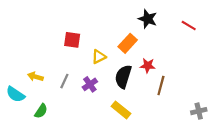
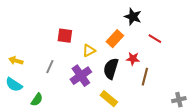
red line: (189, 26) -> (155, 39), moved
yellow arrow: (35, 77) -> (16, 61), moved
gray line: (64, 81) -> (50, 67), moved
purple cross: (90, 84) -> (81, 76), size x1.5

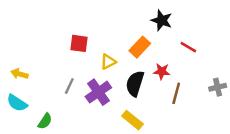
gray line: (50, 67) -> (69, 86), moved
gray cross: (179, 100) -> (218, 87), moved

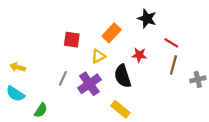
orange rectangle: (140, 47) -> (112, 33), moved
red star: (162, 71) -> (139, 55), moved
black semicircle: (135, 84) -> (123, 76), turned -35
brown line: (176, 93) -> (173, 65), moved

